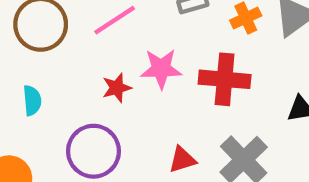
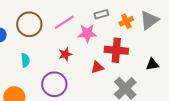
pink star: (161, 69) -> (87, 33), moved
red triangle: (182, 160) -> (97, 67), moved

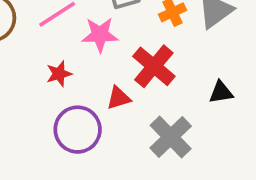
red cross: (116, 50) -> (154, 66), turned 35
purple circle: (54, 84) -> (78, 130), moved

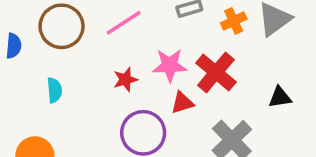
pink star: (100, 35) -> (170, 65), moved

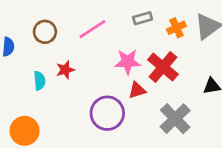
brown circle: (62, 26) -> (45, 32), size x0.7
red star: (125, 80) -> (65, 70), moved

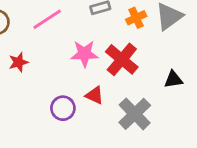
red triangle: (137, 90) -> (94, 95), moved, turned 42
purple circle: (107, 113) -> (63, 108), size x0.7

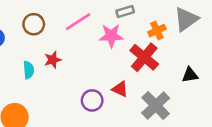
orange cross: (136, 18) -> (157, 31), moved
pink star: (84, 54) -> (111, 36), moved

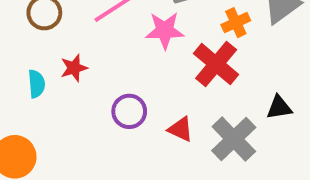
black triangle: (190, 75) -> (279, 107), moved
red triangle: (120, 89) -> (181, 129), moved
purple circle: (92, 100) -> (129, 111), moved

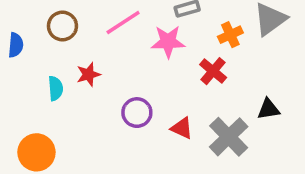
red cross: (216, 64) -> (213, 71), size x0.7

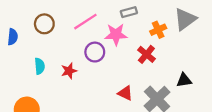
red star: (88, 74) -> (69, 71), moved
purple circle: (137, 113) -> (95, 52), moved

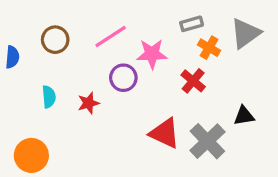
gray rectangle: (129, 12) -> (192, 24), moved
orange cross: (158, 30) -> (209, 48), turned -35
red triangle: (125, 93) -> (165, 133), size x1.5

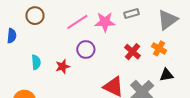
brown circle: (55, 40) -> (35, 16), moved
orange cross: (209, 48) -> (159, 48), moved
pink star: (152, 54) -> (105, 22), moved

